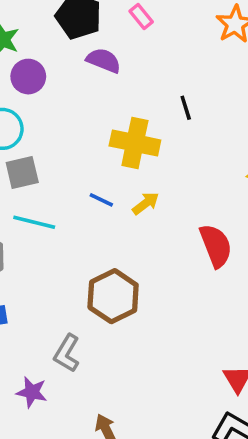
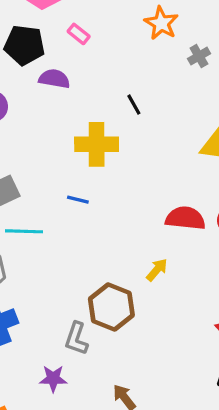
yellow arrow: (146, 203) -> (157, 270), moved
red semicircle: (216, 246) -> (185, 218), turned -51
brown hexagon: (113, 296) -> (111, 307), moved

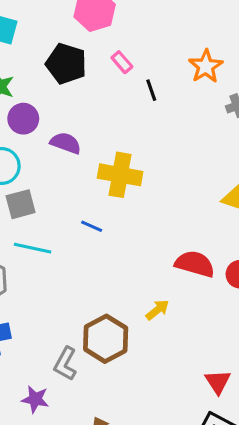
purple semicircle: (54, 79) -> (66, 143), moved
black line: (134, 105) -> (151, 90), moved

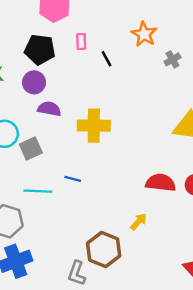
pink rectangle: (122, 62) -> (81, 41), turned 49
purple circle: (23, 119) -> (34, 82), moved
gray square: (21, 204) -> (31, 149), moved
blue line: (92, 226) -> (73, 179), moved

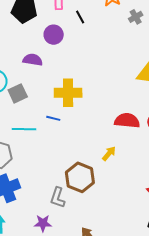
purple circle: (34, 82) -> (54, 35), moved
yellow cross: (94, 126) -> (68, 93), moved

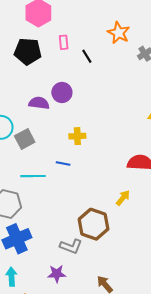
purple circle: (54, 35) -> (62, 92), moved
yellow cross: (68, 93) -> (77, 136), size x0.6
gray L-shape: (58, 198) -> (71, 246), turned -85

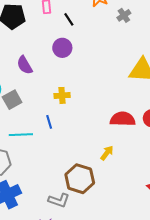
purple circle: (62, 92) -> (62, 48), moved
purple semicircle: (39, 103) -> (25, 65), turned -126
blue line: (63, 163) -> (49, 122), turned 64

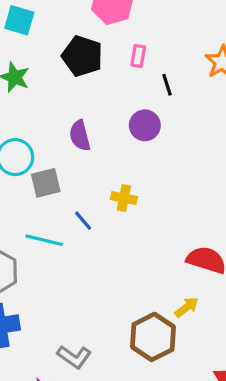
blue line: (49, 122) -> (83, 221), moved, turned -40
yellow arrow: (107, 153) -> (187, 307), moved
brown hexagon: (80, 179) -> (153, 337), moved

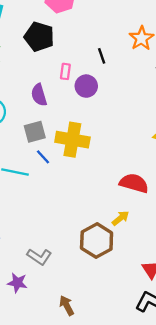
pink rectangle: (138, 56) -> (65, 71), moved
gray square: (46, 183) -> (35, 132), moved
yellow cross: (124, 198) -> (72, 140), size x1.8

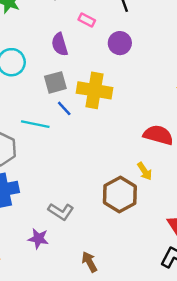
pink rectangle: (65, 71) -> (87, 20), turned -70
purple circle: (86, 86) -> (120, 43), moved
yellow arrow: (121, 218) -> (145, 171), turned 96

